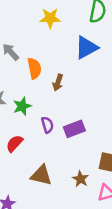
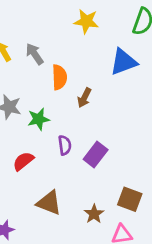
purple rectangle: (74, 129) -> (96, 155), turned -40

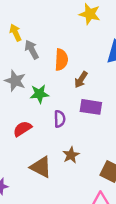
gray arrow: (35, 54) -> (32, 50), moved
purple rectangle: (96, 155) -> (91, 107), moved, turned 55
brown star: (94, 214) -> (71, 155), moved

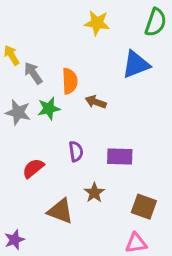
brown arrow: (81, 80) -> (96, 102), turned 84
green star: (39, 94) -> (49, 109), moved
purple rectangle: (91, 107) -> (120, 156), moved

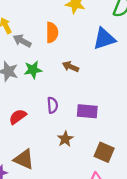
gray arrow: (33, 73) -> (22, 41), turned -30
orange semicircle: (70, 81) -> (52, 33), moved
brown triangle: (60, 211) -> (24, 159), moved

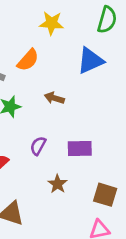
orange semicircle: (52, 33) -> (28, 60), turned 48
purple semicircle: (53, 105) -> (38, 146), turned -140

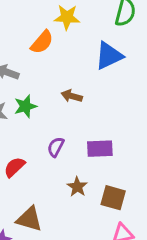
orange semicircle: (28, 60) -> (42, 42), moved
brown square: (105, 195) -> (113, 198), moved

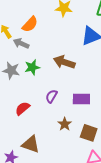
orange semicircle: (42, 42) -> (30, 24), moved
brown arrow: (72, 96) -> (64, 62), size x1.5

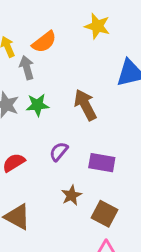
gray arrow: (21, 43) -> (27, 68), turned 42
brown arrow: (64, 62) -> (85, 105), turned 35

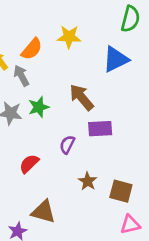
yellow star: (97, 26) -> (69, 37), moved
purple rectangle: (102, 163) -> (100, 129), moved

